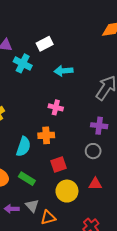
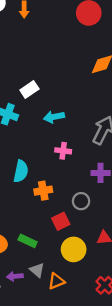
pink cross: (56, 107) -> (63, 151), moved
cyan semicircle: (23, 147) -> (21, 171), moved
gray circle: (93, 151) -> (81, 201), moved

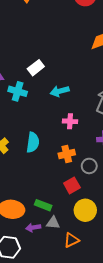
orange cross: (43, 191) -> (67, 154), moved
gray triangle: (37, 270) -> (53, 223), moved, turned -32
purple arrow: (15, 276) -> (33, 228), moved

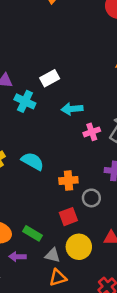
pink cross: (70, 121) -> (92, 132), moved, turned -32
cyan semicircle: (33, 142) -> (33, 161), turned -78
gray triangle: (53, 223) -> (52, 255), moved

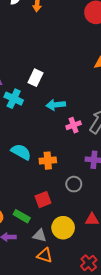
white rectangle: (50, 78) -> (35, 78), turned -35
orange cross: (68, 180) -> (48, 161), moved
red square: (68, 217) -> (43, 200), moved
orange triangle: (58, 278) -> (45, 255), turned 35

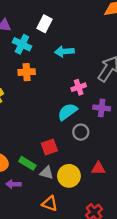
pink cross: (74, 125) -> (79, 87), moved
cyan semicircle: (21, 152) -> (67, 112), moved, turned -66
orange cross: (48, 161) -> (27, 72), moved
gray triangle: (40, 236) -> (47, 173), moved

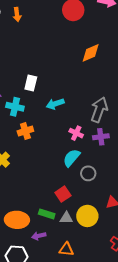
pink cross: (79, 87) -> (76, 133), turned -32
purple cross: (102, 108) -> (101, 137), moved
orange triangle: (50, 203) -> (66, 249), moved

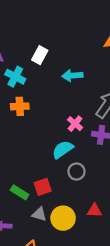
cyan arrow: (55, 104) -> (72, 76), moved
green rectangle: (47, 214) -> (20, 192), moved

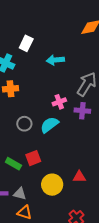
pink cross: (75, 124) -> (59, 102), turned 32
gray circle: (76, 172) -> (24, 124), moved
gray triangle: (39, 214) -> (20, 194), moved

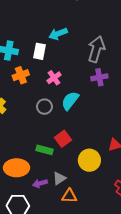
white rectangle: (26, 43) -> (39, 51), moved
pink cross: (59, 102) -> (54, 78), moved
gray triangle: (20, 194) -> (59, 178), turned -32

